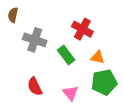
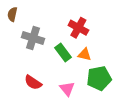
orange triangle: (98, 57) -> (85, 55), moved
red semicircle: (35, 87) -> (33, 82), turned -30

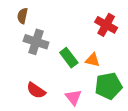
brown semicircle: (12, 14) -> (22, 16), moved
red cross: (78, 28) -> (106, 25), moved

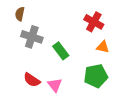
orange triangle: (93, 60) -> (103, 47), moved
pink triangle: (73, 97) -> (55, 85), moved

